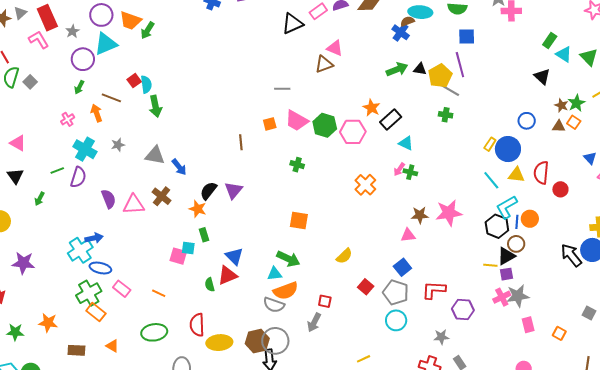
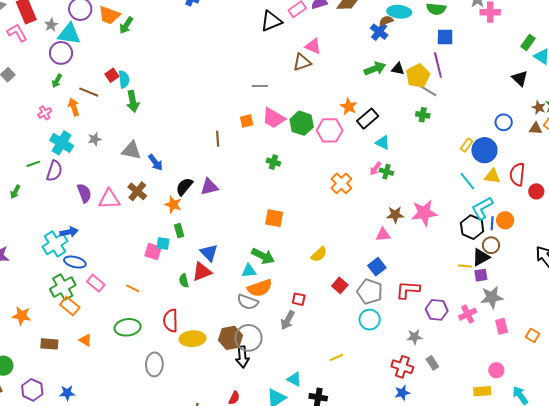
cyan triangle: (106, 44) -> (69, 34), moved, turned 30
purple triangle: (233, 190) -> (209, 187), turned 36
pink cross: (502, 297) -> (468, 314), moved

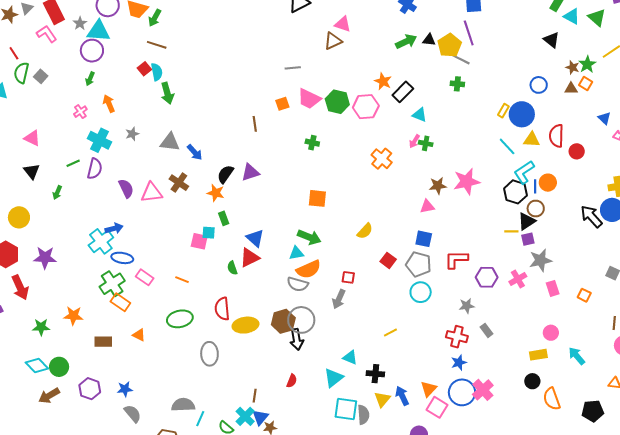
brown line: (89, 92) -> (157, 45), moved
blue square: (377, 267) -> (424, 239), turned -36

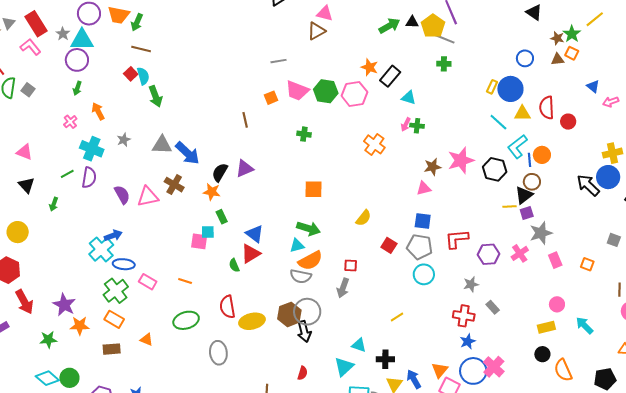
blue arrow: (195, 152) -> (188, 153), size x1.5
black hexagon: (515, 192) -> (495, 169), moved
purple star: (45, 258) -> (64, 305), moved, turned 30
orange rectangle: (120, 302) -> (114, 319), moved

